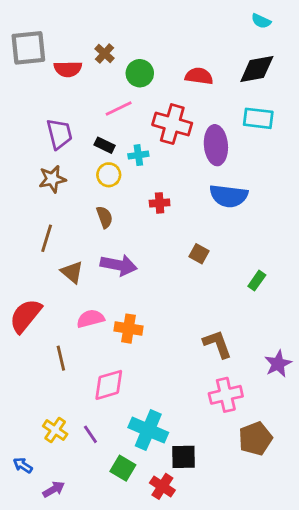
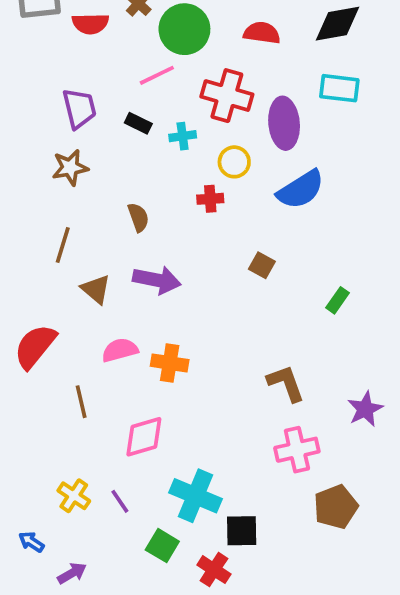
green circle: (140, 73) -> (184, 29), size x1.4
yellow circle: (109, 175) -> (234, 162), moved
blue semicircle: (229, 196) -> (301, 190), turned -39

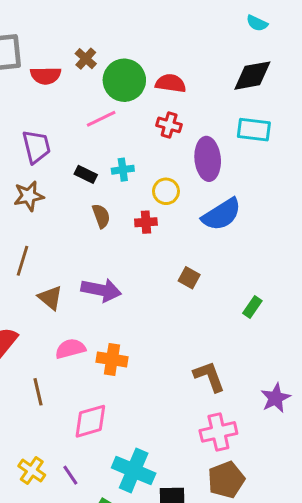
red semicircle: (262, 33) -> (171, 83), moved
red cross: (227, 96) -> (169, 125), moved, size x0.6
black rectangle: (138, 123) -> (86, 174), moved
brown semicircle: (138, 217) -> (101, 216), moved
brown pentagon: (336, 507) -> (226, 480), moved

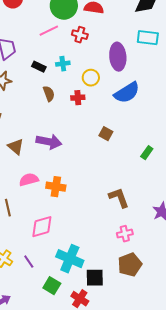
red cross: (169, 125) -> (80, 35), moved
pink cross: (218, 432) -> (125, 234), size x0.7

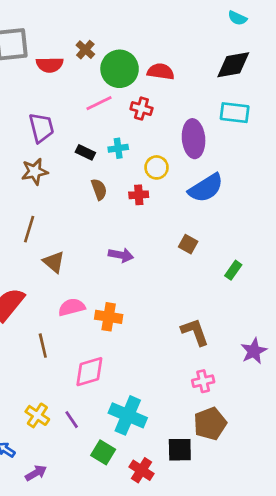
brown square: (106, 134) -> (188, 244), moved
purple arrow: (49, 142) -> (121, 255), moved, size x0.7
black square: (95, 278) -> (180, 450), moved

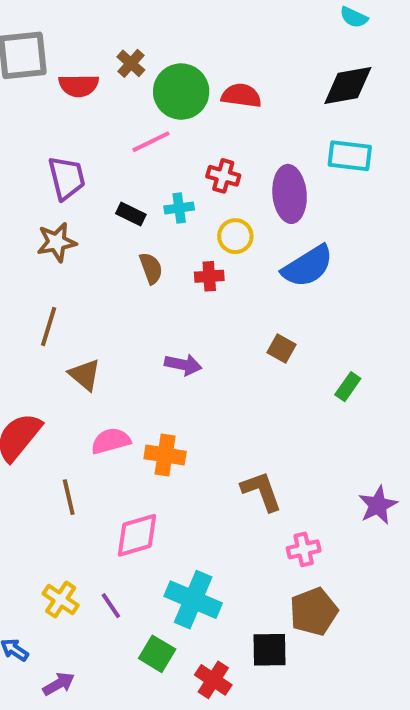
red cross: (141, 109) -> (223, 176), moved
brown L-shape: (195, 332) -> (261, 491), moved

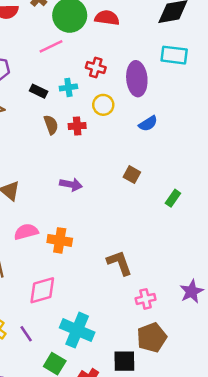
blue semicircle: (308, 266) -> (148, 124), size x0.6
red cross: (209, 276) -> (77, 126), moved
purple star: (378, 505) -> (192, 291), moved

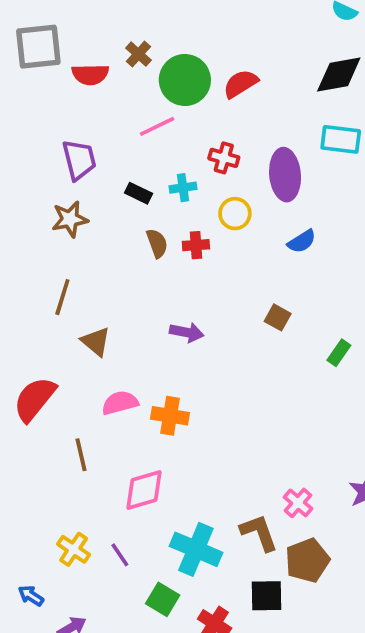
red semicircle: (107, 18) -> (241, 84), turned -40
brown L-shape: (119, 263) -> (259, 533), moved
pink cross: (146, 299) -> (298, 503), turned -36

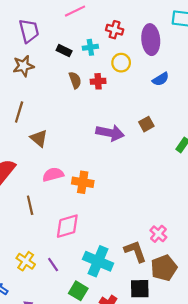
brown square: (278, 317) -> (146, 124), turned 32
purple arrow: (187, 332) -> (110, 133), moved, size x1.4

